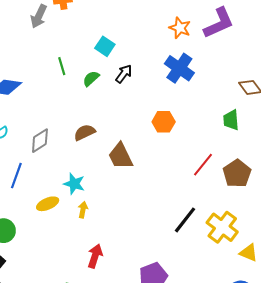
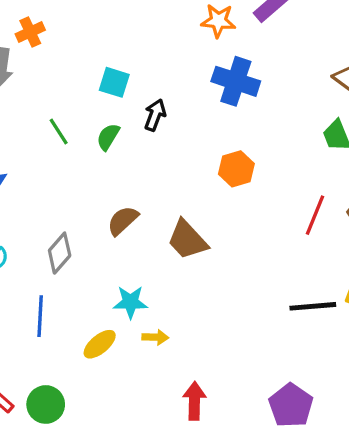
yellow arrow: (83, 210) -> (155, 337), turned 98
black line: (185, 220) -> (313, 306), turned 64

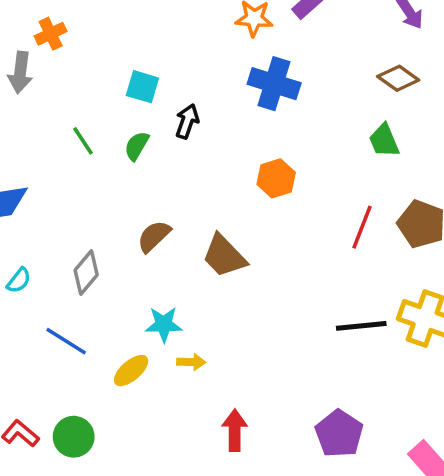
blue line: (40, 316) -> (66, 341), turned -60

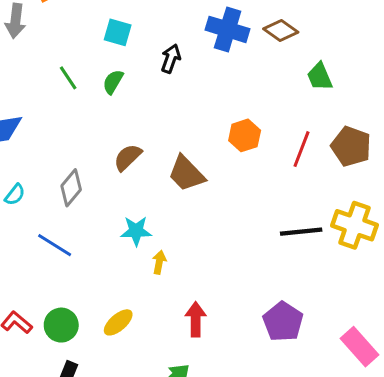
brown diamond: (398, 78) -> (281, 30), moved
black arrow: (187, 121) -> (171, 58), moved
orange hexagon: (276, 178) -> (245, 135), moved
yellow arrow: (191, 362) -> (159, 262), turned -80
yellow ellipse: (131, 371) -> (118, 322), moved

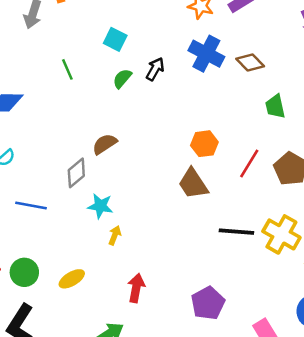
green semicircle: (113, 82) -> (122, 78), moved
brown trapezoid: (186, 174) -> (193, 184), moved
gray diamond: (71, 188) -> (76, 173), moved
blue line: (55, 245) -> (31, 205), turned -32

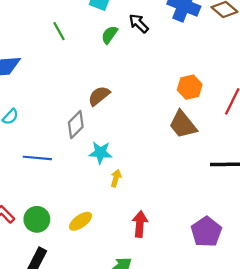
black arrow: (155, 69) -> (139, 23), turned -70

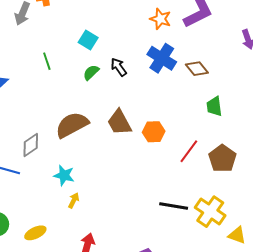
brown semicircle: (99, 96) -> (72, 125), size x1.6
gray diamond: (76, 125) -> (31, 145), moved
brown trapezoid: (183, 125) -> (119, 122), moved

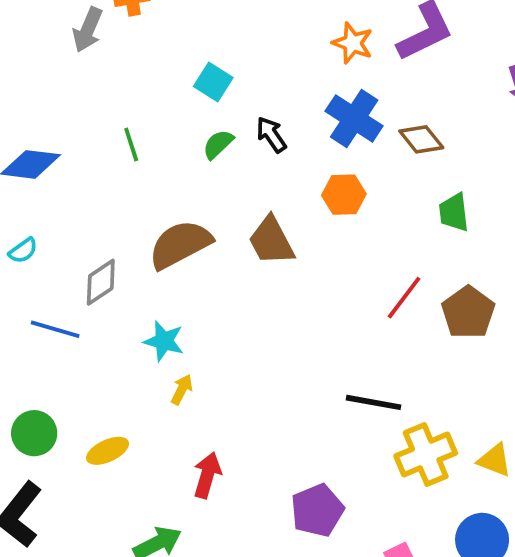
green line: (47, 61) -> (131, 144), moved
orange hexagon: (154, 132) -> (344, 195), moved
yellow cross: (210, 212) -> (426, 455), moved, turned 32

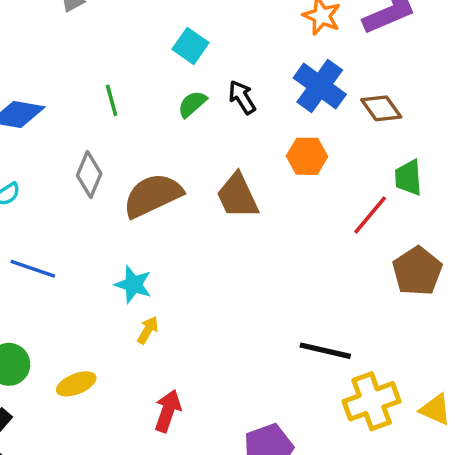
gray diamond: (101, 282) -> (89, 175), moved, turned -36
red line: (404, 298) -> (370, 215), moved

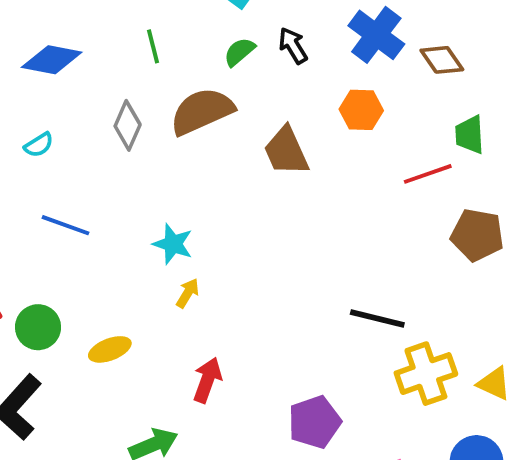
brown semicircle: (153, 195) -> (202, 111), moved
red line: (370, 215) -> (428, 174), turned 30
brown pentagon: (417, 271) -> (477, 235), turned -30

